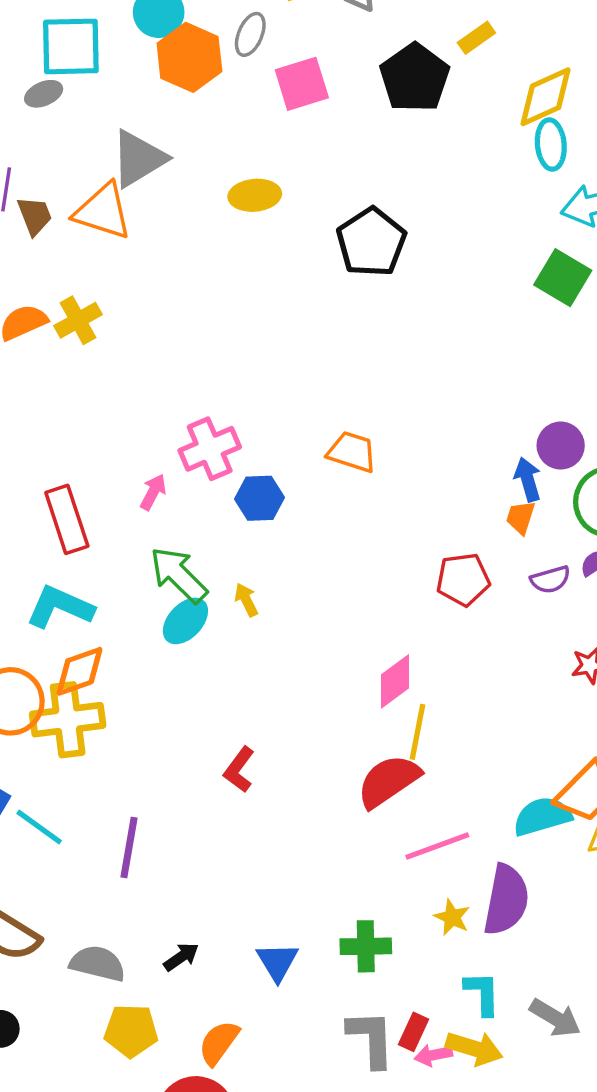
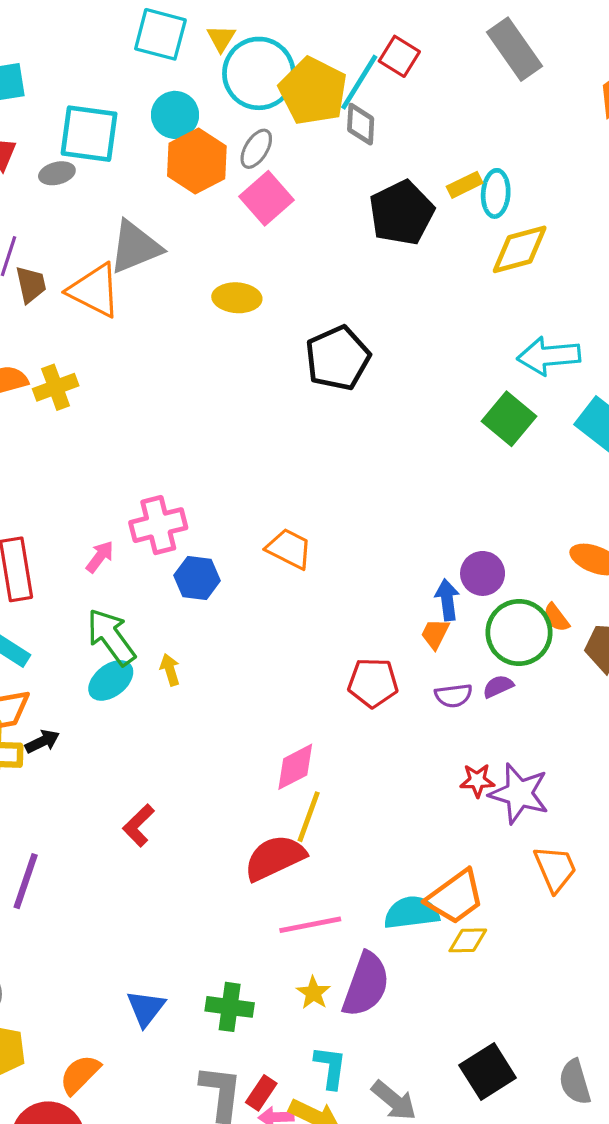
pink square: (302, 84) -> (266, 198), moved, turned -33
cyan ellipse: (551, 144) -> (496, 193), moved
black arrow: (181, 957) -> (42, 741), moved

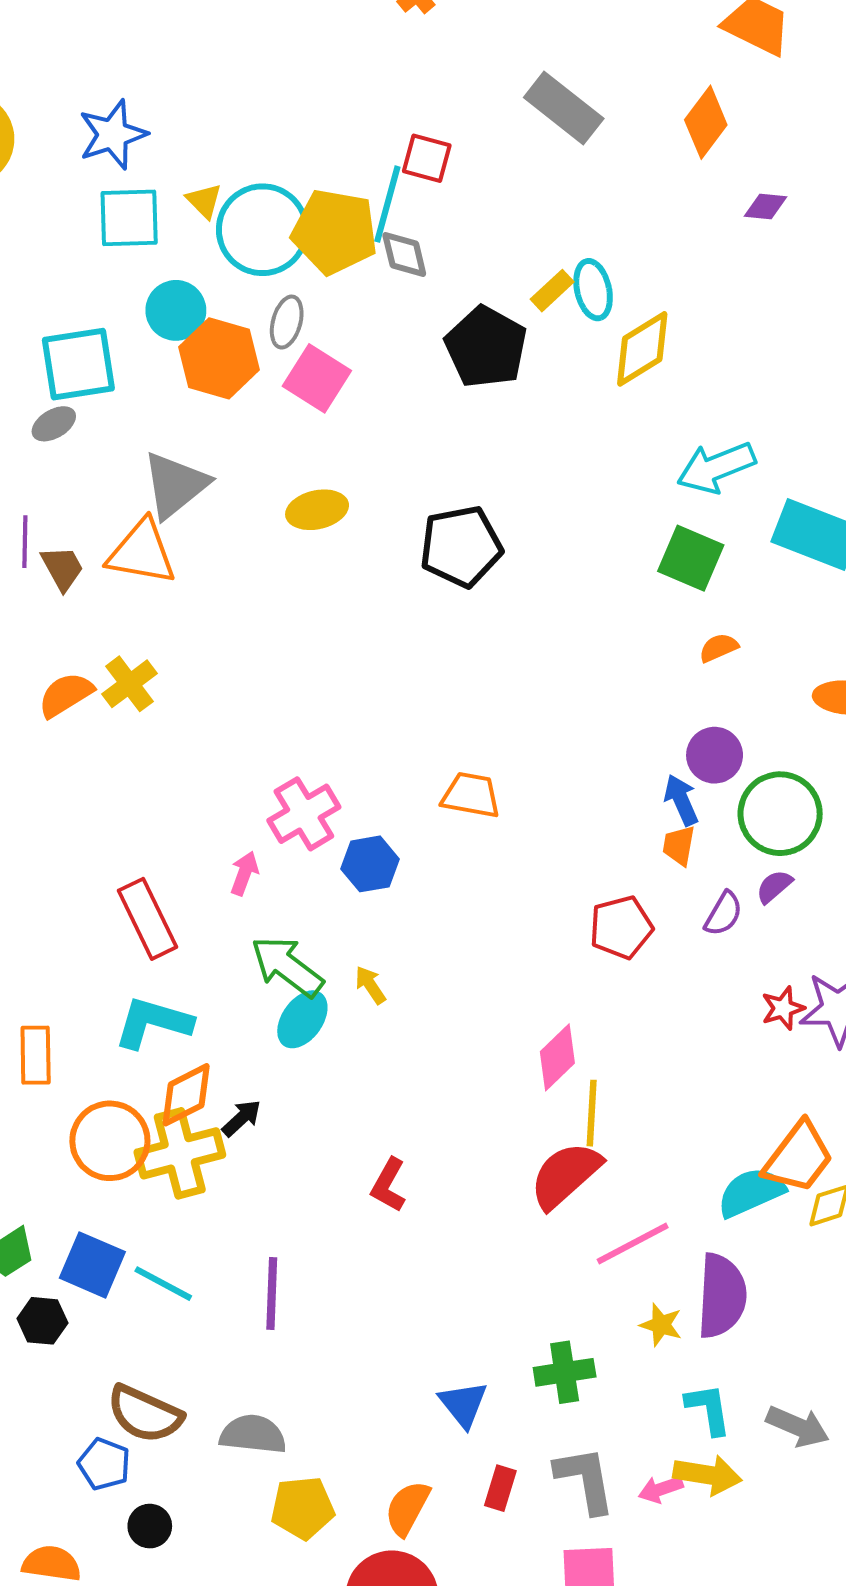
black pentagon: (338, 358) -> (461, 546), turned 30
orange semicircle: (556, 618) -> (719, 648), moved, turned 120
purple semicircle: (454, 696) -> (723, 914), turned -36
red rectangle: (261, 1093) -> (500, 1488), moved

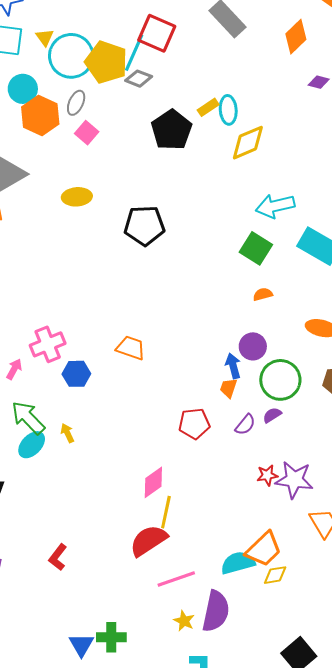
red square: (427, 158) -> (157, 33), size x1.5
gray diamond: (404, 255) -> (139, 79), turned -64
pink square: (317, 378) -> (87, 133), size x0.7
red L-shape: (389, 1185) -> (58, 557), moved
green cross: (565, 1372) -> (111, 637), moved

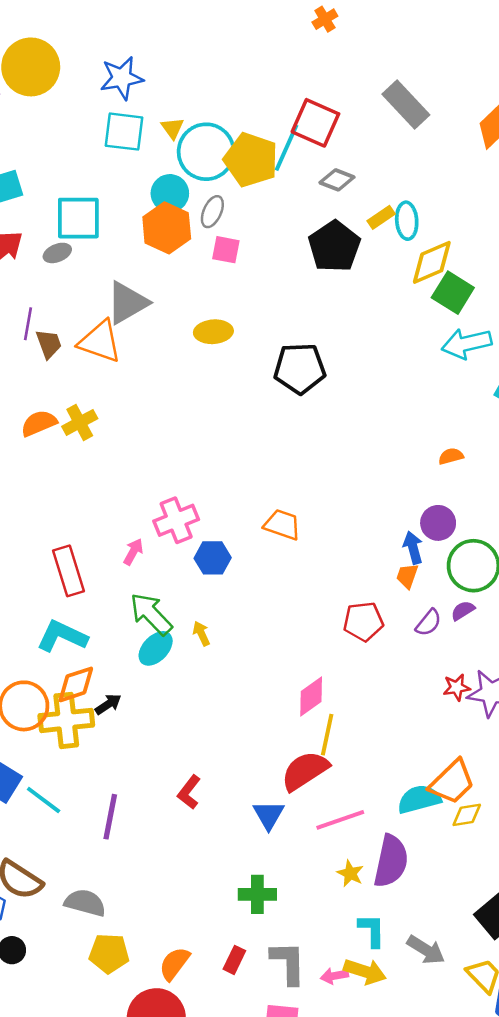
gray diamond: (139, 79) -> (337, 180), moved
cyan circle: (23, 89) -> (170, 193), moved
pink square: (87, 133) -> (226, 250), turned -30
green square: (256, 248) -> (453, 293), moved
blue triangle: (81, 645) -> (269, 815), moved

